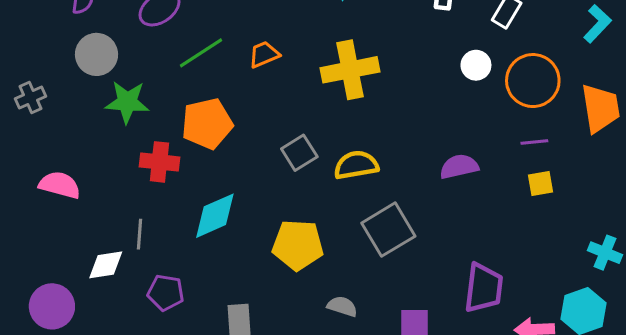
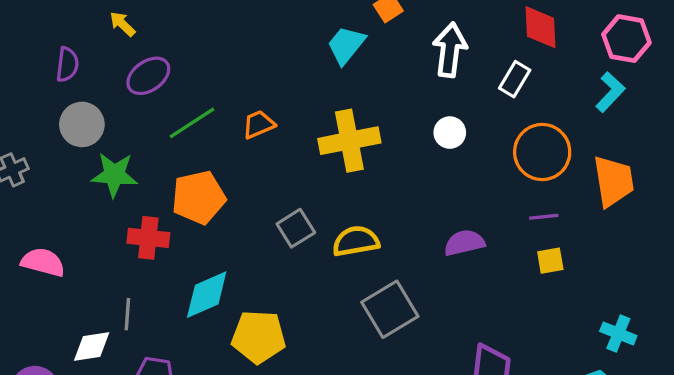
white circle: (476, 65) -> (450, 133), moved
yellow pentagon: (298, 245) -> (259, 337), moved

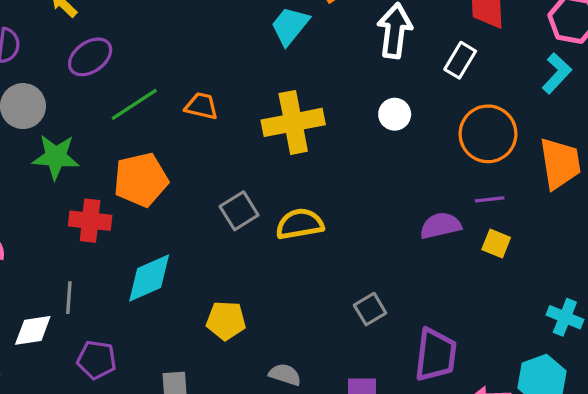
orange trapezoid: (259, 124) -> (201, 106), turned 36
purple semicircle: (464, 243) -> (440, 226), moved
yellow square: (550, 261) -> (496, 244), turned 32
gray square: (390, 309) -> (370, 309), moved, size x0.6
yellow pentagon: (259, 337) -> (226, 321), moved, size x0.7

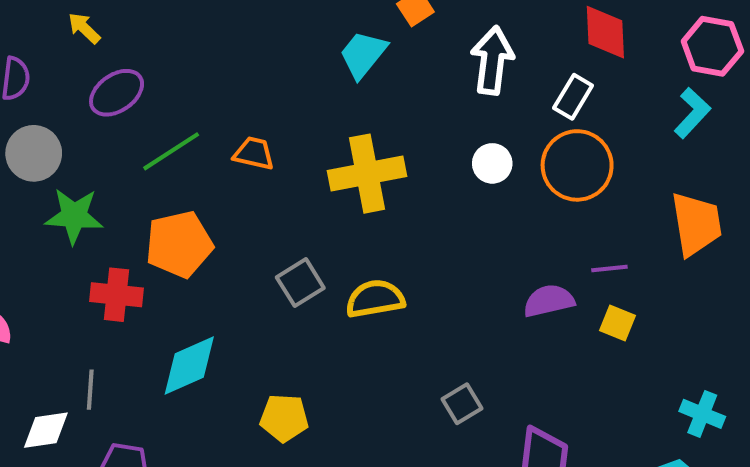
orange circle: (488, 134) -> (577, 165), moved

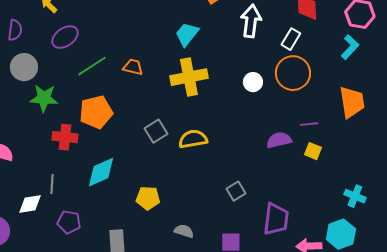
cyan trapezoid: (363, 54) -> (187, 34), moved
white circle: (492, 163) -> (253, 82), moved

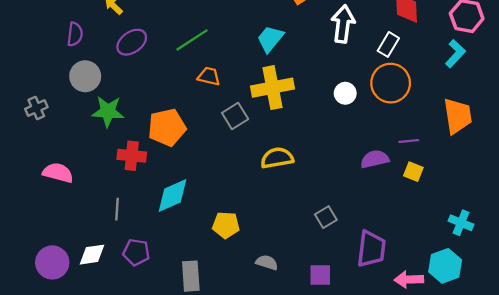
green line: (92, 66) -> (192, 40), moved
gray square: (156, 131) -> (235, 116), moved
white diamond: (30, 204) -> (92, 255), moved

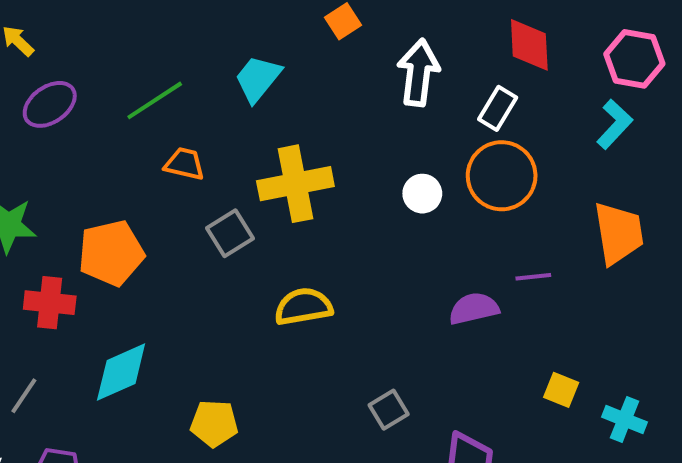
cyan trapezoid: (270, 39) -> (258, 79), moved
yellow square: (413, 172) -> (561, 390), moved
gray line: (117, 209) -> (24, 396), turned 30

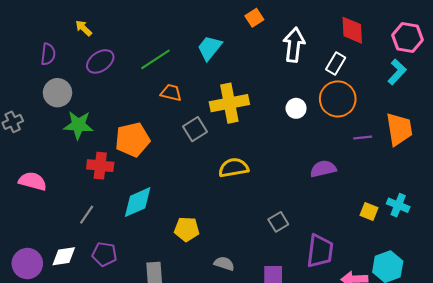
purple line: (533, 277) -> (363, 137), moved
cyan cross: (624, 420) -> (398, 205), moved

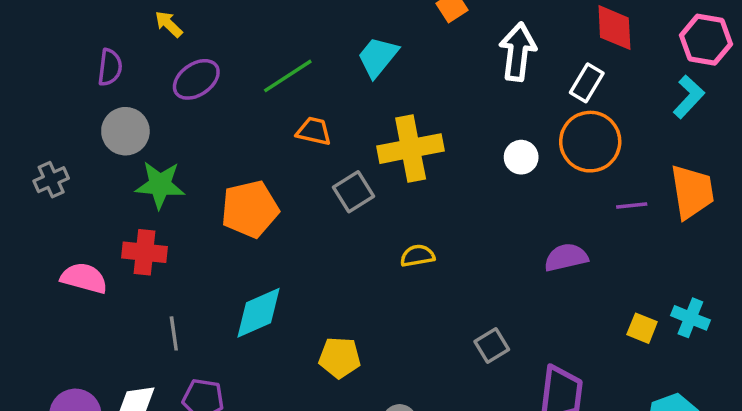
red cross: (100, 166) -> (144, 252), moved
yellow semicircle: (234, 168) -> (417, 256), size x0.7
gray line: (87, 215) -> (174, 333), turned -42

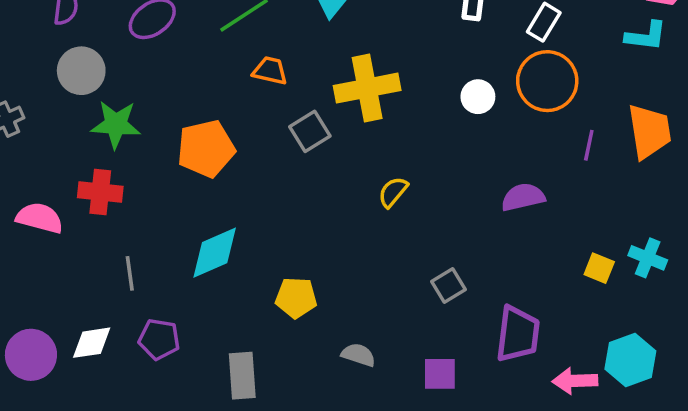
cyan L-shape: (689, 97) -> (646, 36), turned 54
purple line: (632, 206) -> (589, 145), turned -72
yellow semicircle: (417, 256) -> (393, 192), moved, turned -40

